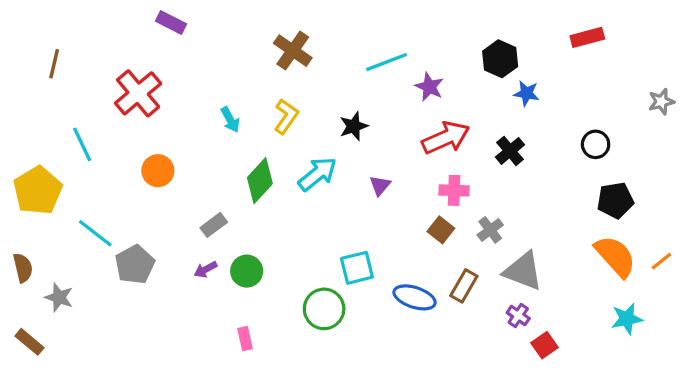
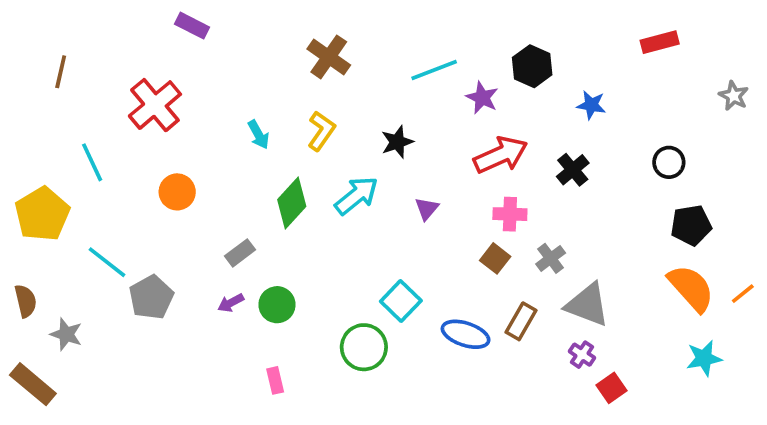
black hexagon: (500, 59) -> (532, 66), moved
gray star: (661, 102) -> (734, 96), moved, turned -30
cyan square: (357, 268) -> (401, 301), turned -32
brown rectangle: (29, 342) -> (33, 384), size x1.4

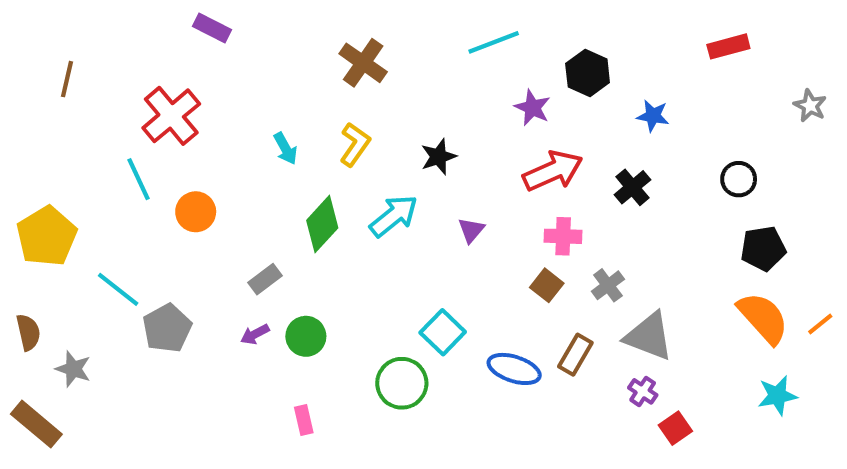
cyan line: (434, 70) -> (494, 42), moved
cyan line: (92, 162) -> (139, 179), moved

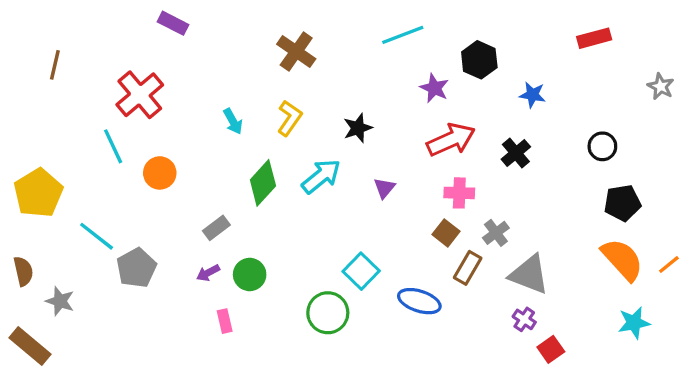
brown rectangle: (575, 355) -> (468, 268), moved
pink rectangle: (304, 420) -> (225, 321), moved

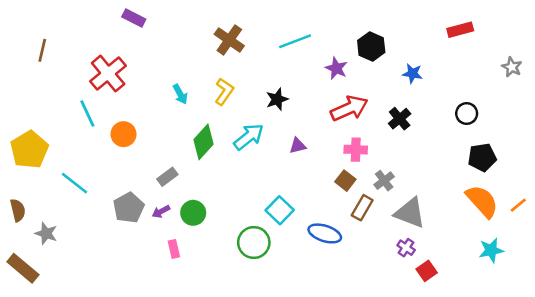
cyan line: (403, 35) -> (295, 41), moved
purple triangle: (384, 188) -> (298, 146), turned 36
gray pentagon: (136, 268) -> (129, 208), moved

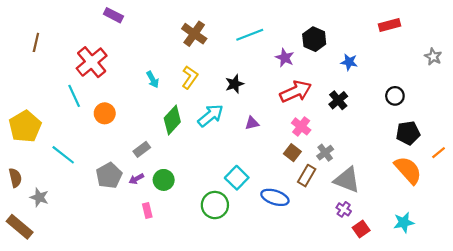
pink cross: (356, 150) -> (301, 126), turned 36
orange line: (518, 205) -> (439, 153), moved
cyan star: (491, 250) -> (404, 222), moved

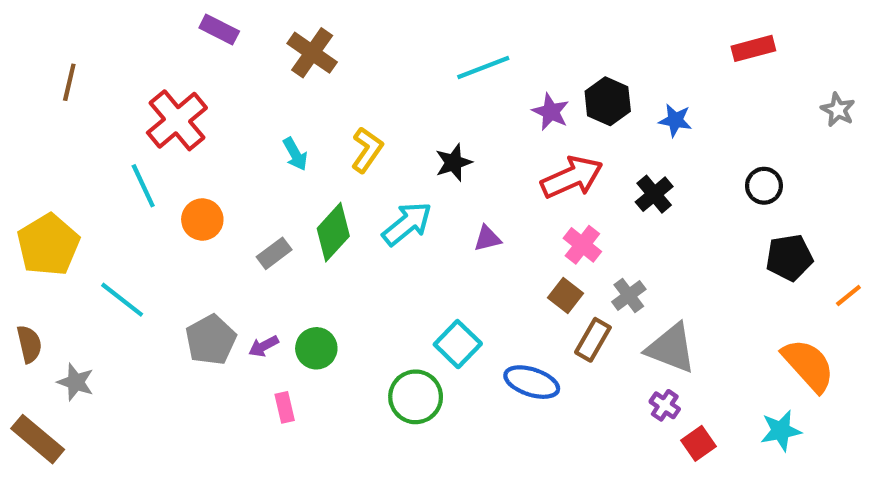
brown cross: (194, 34) -> (312, 53), moved
black hexagon: (314, 39) -> (608, 101), moved
gray rectangle: (142, 149) -> (274, 253), moved
orange semicircle: (408, 170) -> (808, 365), moved

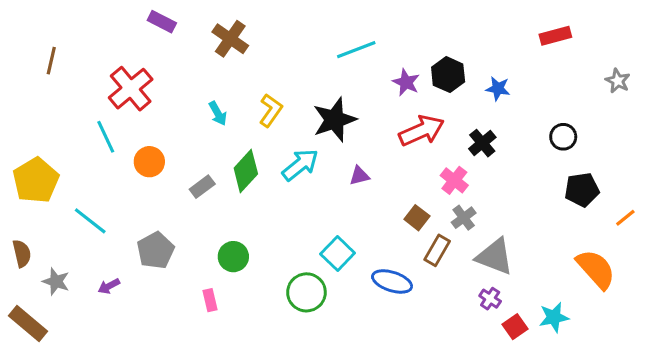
black star: (454, 162) -> (334, 120), size x1.6
pink cross: (582, 245) -> (454, 180), moved
purple arrow: (264, 346) -> (109, 286), moved
cyan star: (781, 431) -> (554, 317), moved

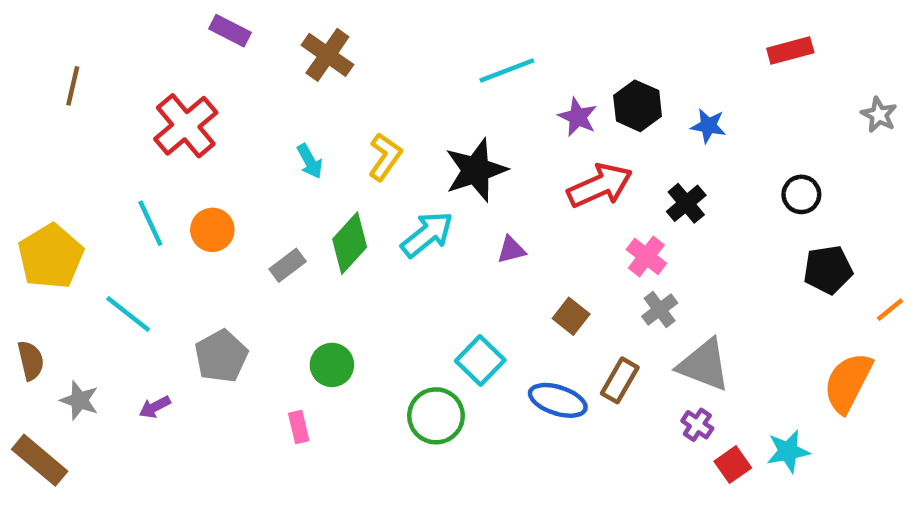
cyan line: (106, 137) -> (150, 223), moved
brown square: (417, 218) -> (571, 316), moved
brown rectangle: (437, 250) -> (620, 380), moved
orange semicircle: (596, 269) -> (848, 383), turned -111

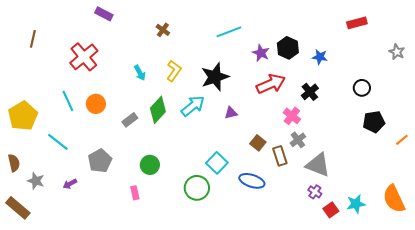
brown cross: (327, 55) -> (163, 30), moved, size x0.6
brown rectangle: (620, 380) -> (280, 156), moved, turned -48
orange semicircle: (848, 383) -> (394, 199), moved, turned -52

